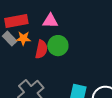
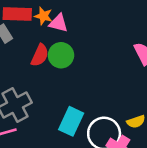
orange star: (23, 38) -> (43, 16), moved

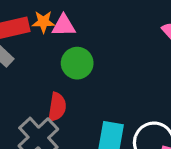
red semicircle: (40, 55) -> (57, 107), moved

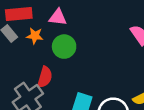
orange star: (43, 22) -> (35, 36), moved

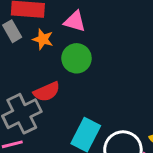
red semicircle: (45, 77) -> (47, 92), turned 40

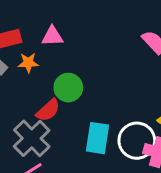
green circle: (77, 58) -> (68, 88), moved

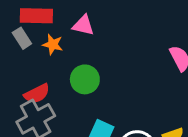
red semicircle: (48, 110) -> (37, 94), moved

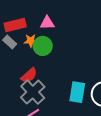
green circle: (85, 79) -> (43, 46), moved

